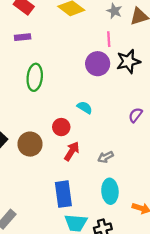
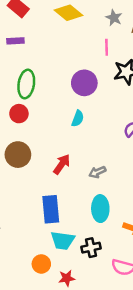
purple circle: (98, 64) -> (84, 83), moved
cyan semicircle: (85, 107) -> (78, 119), turned 77
red circle: (61, 127) -> (19, 114), moved

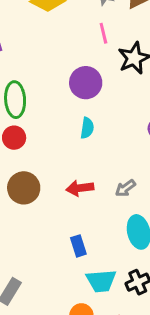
red arrow: (62, 164) -> (80, 188), turned -120
blue rectangle: (51, 209) -> (78, 246), size x0.6

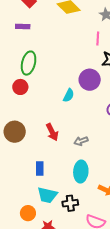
purple circle: (86, 83) -> (90, 80), moved
brown circle: (24, 188) -> (15, 132), moved
red arrow: (80, 188) -> (52, 132), turned -126

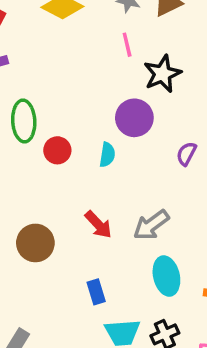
red circle: (20, 87) -> (57, 150), moved
gray arrow: (81, 141) -> (151, 225), size x1.5

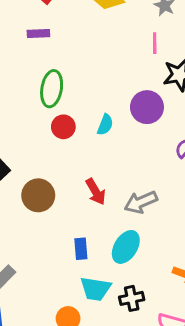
red circle: (57, 150) -> (63, 127), moved
cyan semicircle: (107, 155) -> (105, 125), moved
cyan ellipse: (166, 276) -> (126, 247), moved, turned 32

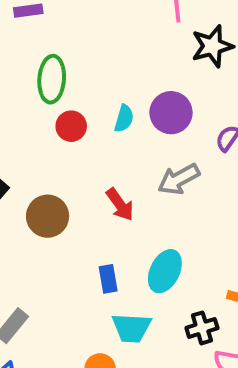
purple circle: (147, 107) -> (171, 113), moved
gray arrow: (141, 202) -> (179, 179), moved
black cross: (132, 298) -> (202, 328), moved

